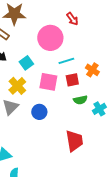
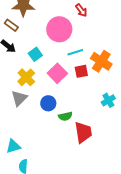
orange cross: (92, 70) -> (101, 61), size x1.5
pink square: (48, 82) -> (57, 73), turned 36
green semicircle: (80, 100) -> (65, 116), moved

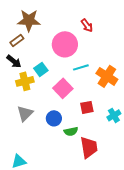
brown rectangle: (11, 25) -> (17, 40), turned -72
red square: (81, 71) -> (87, 107), moved
yellow cross: (26, 77) -> (25, 81), moved, turned 30

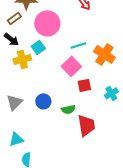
pink circle: (65, 44) -> (47, 23), moved
pink square: (63, 88) -> (71, 66), moved
gray triangle: (25, 113) -> (14, 102), moved
blue circle: (54, 118) -> (43, 101), moved

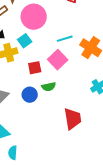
red square: (84, 85) -> (35, 68), moved
green semicircle: (68, 109) -> (49, 87), moved

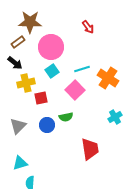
cyan square: (25, 41) -> (52, 71), moved
red square: (35, 68) -> (41, 98), moved

